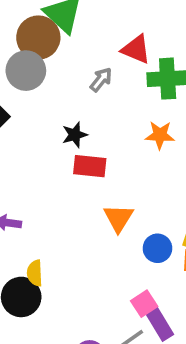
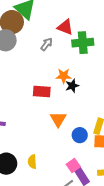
black star: (75, 135) -> (72, 86), moved
orange star: (160, 135) -> (64, 76), moved
yellow semicircle: (35, 273) -> (32, 162), moved

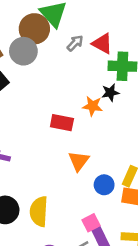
gray arrow: (47, 44) -> (75, 43), moved
black star: (72, 86) -> (110, 93), moved
yellow semicircle: (32, 162) -> (39, 211), size x1.6

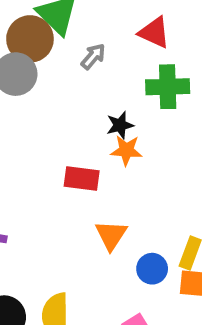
red triangle: (102, 44) -> (154, 32), moved
black star: (110, 93) -> (120, 125), moved

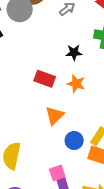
orange star: (126, 150) -> (76, 84), moved

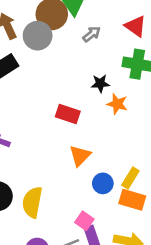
orange star: (76, 84) -> (117, 104), moved
pink square: (57, 173) -> (84, 221), turned -35

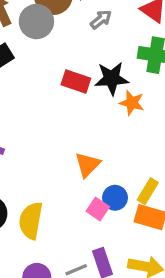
black star: (100, 83) -> (112, 78), size x1.5
red rectangle: (68, 114) -> (76, 82), moved
pink square: (84, 221) -> (98, 209), moved

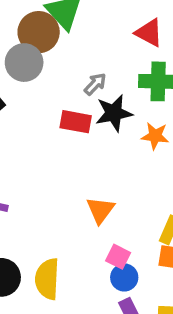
gray arrow: (101, 19) -> (95, 84), moved
orange star: (132, 103) -> (155, 136), moved
blue circle: (115, 198) -> (124, 277), moved

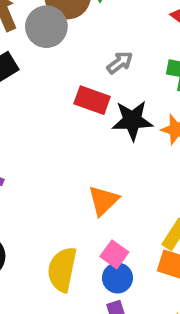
black star: (114, 113) -> (132, 120), moved
yellow semicircle: (47, 279) -> (62, 269), moved

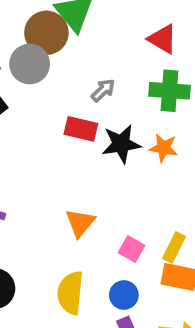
orange triangle: (103, 201) -> (80, 223), moved
pink square: (114, 254) -> (132, 249), moved

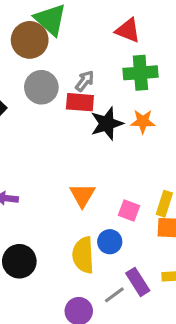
gray circle: (30, 64) -> (41, 87), moved
red rectangle: (81, 129) -> (80, 102), moved
blue circle: (124, 295) -> (110, 242), moved

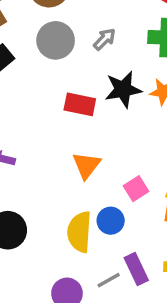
red rectangle: (80, 102) -> (80, 104), moved
pink square: (129, 210) -> (136, 189), turned 30

